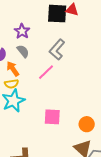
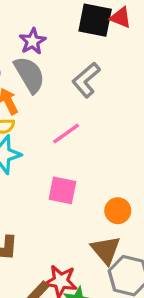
gray semicircle: (23, 51) -> (29, 75), size x1.6
pink line: (46, 72) -> (66, 134), moved

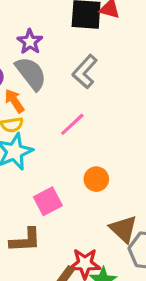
pink square: (62, 190) -> (48, 201), moved, turned -32
orange circle: (118, 211) -> (96, 179), moved

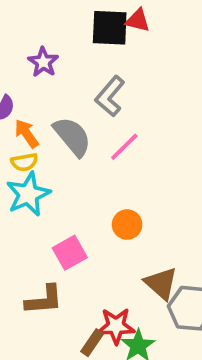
gray semicircle: (31, 73) -> (72, 136), moved
pink line: (72, 124) -> (124, 147), moved

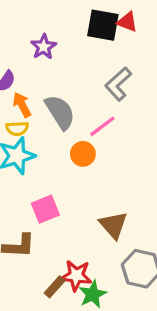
gray L-shape: (110, 96) -> (118, 84), moved
orange circle: (127, 225) -> (83, 154), moved
brown triangle: (161, 283) -> (113, 225), moved

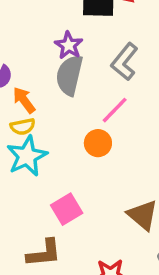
purple star: (44, 47) -> (69, 45), moved
gray semicircle: (60, 112) -> (69, 75), moved, turned -126

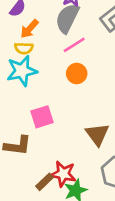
orange arrow: (24, 100) -> (29, 29), turned -114
pink line: (115, 110) -> (74, 45), moved

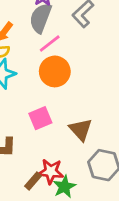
orange circle: (77, 74) -> (55, 71), size x1.5
pink square: (42, 117) -> (40, 118), moved

